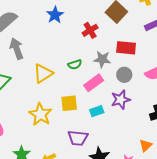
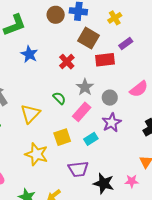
red rectangle: (126, 48) -> (105, 60), moved
gray star: (102, 59) -> (85, 87), turned -30
green semicircle: (75, 64) -> (59, 98), turned -104

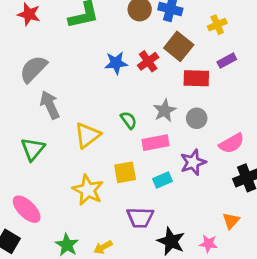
blue star: (29, 54) -> (116, 63), moved, turned 30
red cross: (67, 62) -> (148, 61), moved
pink semicircle: (139, 89) -> (232, 143), moved
gray circle: (110, 98) -> (197, 118), moved
pink rectangle: (82, 112) -> (155, 143), turned 30

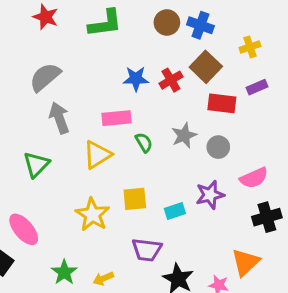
pink rectangle: (155, 143) -> (116, 118), moved
orange triangle: (231, 221) -> (245, 262), size x1.5

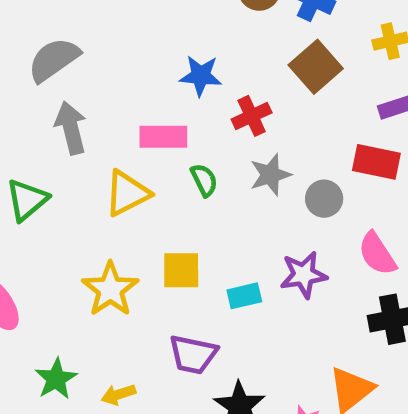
red cross: (171, 80) -> (252, 116), moved
red rectangle: (222, 103) -> (376, 162), moved
pink semicircle: (254, 178) -> (377, 254), turned 76

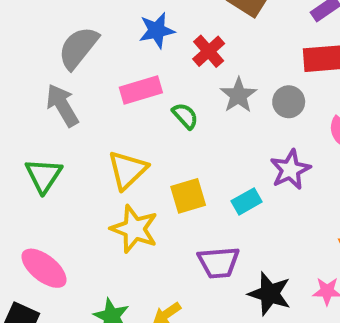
gray semicircle: (54, 60) -> (78, 48), moved
yellow triangle: (127, 193) -> (127, 170), moved

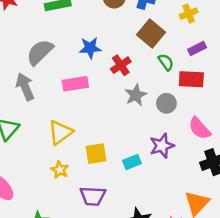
green semicircle: (185, 116) -> (166, 62), moved
yellow star: (134, 229) -> (60, 170), size x0.6
purple trapezoid: (219, 262) -> (93, 196), moved

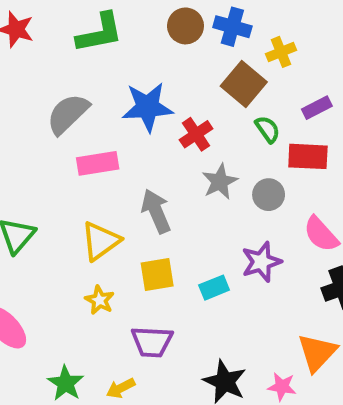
yellow cross: (189, 14) -> (281, 52), moved
blue star: (90, 48) -> (147, 107), size x1.4
pink rectangle: (75, 84) -> (98, 163), moved
gray arrow: (25, 87) -> (156, 211), moved

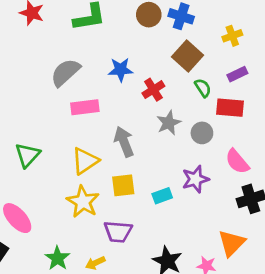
yellow cross: (281, 52) -> (232, 36), moved
blue star: (147, 107) -> (121, 70), size x0.7
yellow star: (100, 300) -> (83, 202), size x1.6

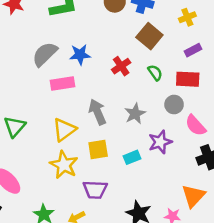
blue star: (121, 70) -> (80, 55), moved
green semicircle: (203, 88) -> (155, 73), moved
gray star: (169, 123) -> (135, 114), moved
gray circle: (202, 133) -> (174, 104), moved

